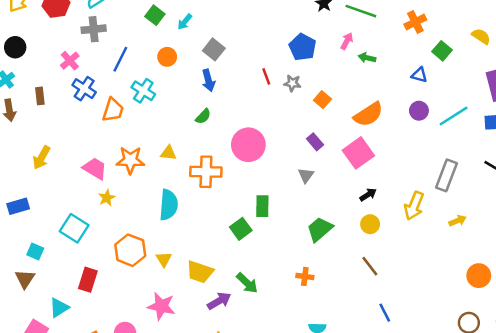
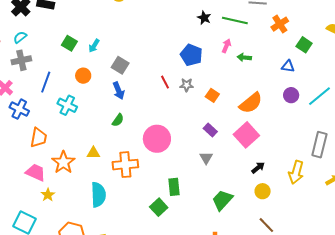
orange trapezoid: (113, 110) -> (39, 138), moved
orange star: (130, 160) -> (63, 162), turned -30

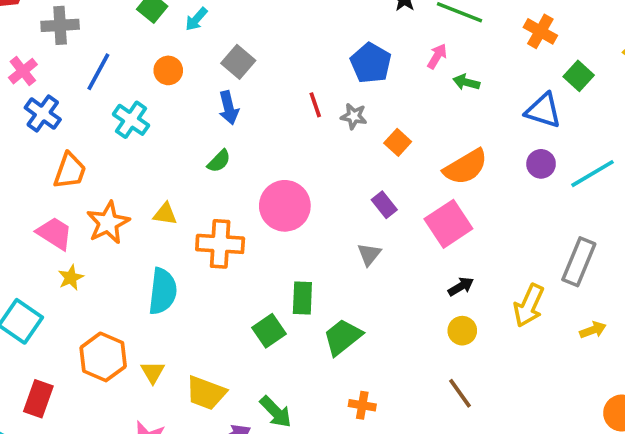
orange cross: (280, 24) -> (540, 31), turned -36
blue triangle: (288, 66) -> (543, 111), size x1.5
green trapezoid: (222, 200) -> (343, 337), moved

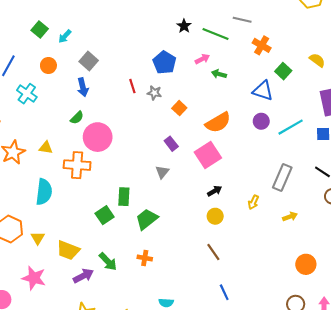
pink arrow: (437, 56) -> (202, 59), turned 32
pink circle: (285, 206) -> (98, 137), moved
yellow arrow: (529, 305) -> (253, 202), size x0.6
orange cross: (362, 405) -> (145, 258), moved

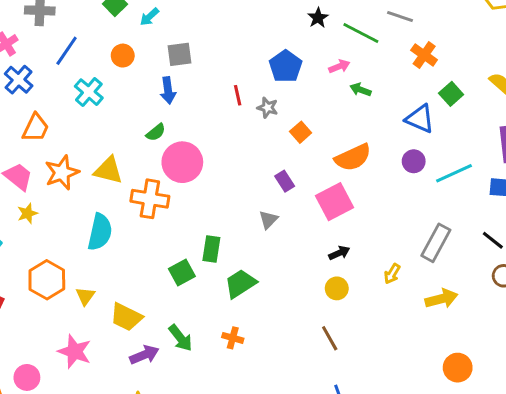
gray square: (89, 61) -> (180, 54), turned 36
yellow triangle: (46, 148) -> (108, 170), size x1.5
yellow arrow: (290, 217) -> (442, 299), size x1.5

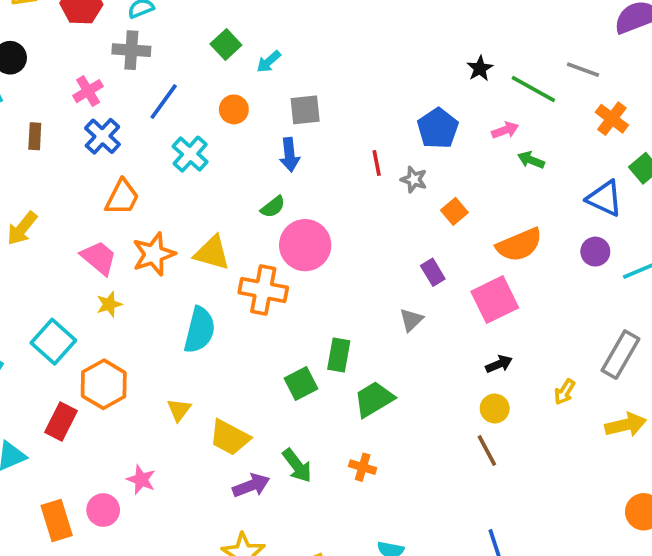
orange hexagon: (47, 280) -> (104, 384), moved
brown line: (330, 338) -> (487, 451), moved
pink star: (75, 351) -> (141, 480), moved, size x0.7

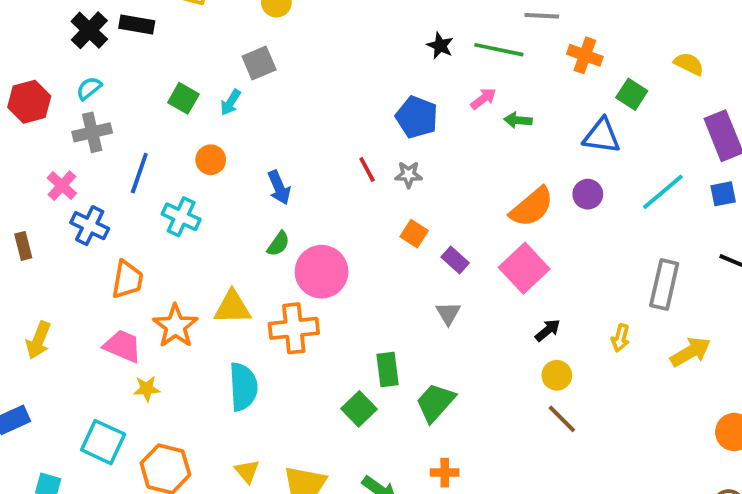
gray square: (305, 110) -> (259, 63), moved
orange square: (454, 211) -> (414, 234), moved
purple circle: (595, 252) -> (588, 194), moved
yellow star: (109, 304) -> (147, 389), turned 30

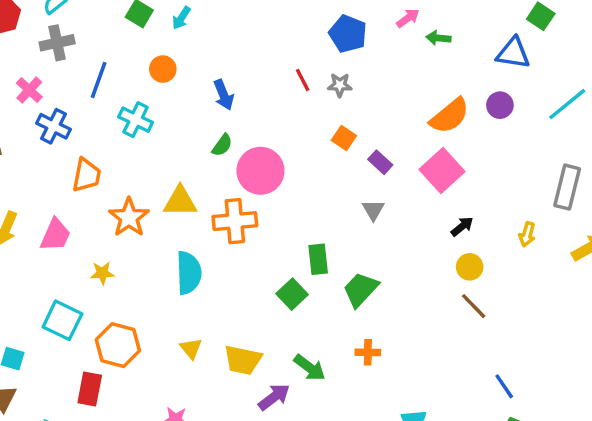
pink trapezoid: (123, 346) -> (55, 235), moved, turned 90

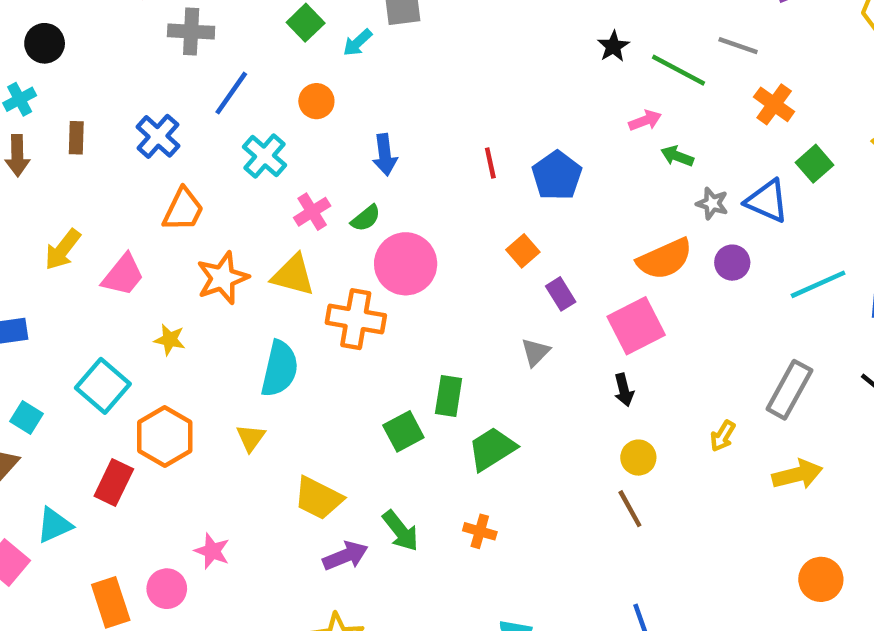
blue pentagon: (348, 34) -> (557, 176), moved
gray star: (340, 85) -> (712, 203), moved
pink cross: (29, 90) -> (312, 212), moved
black arrow: (462, 226) -> (624, 390), moved, turned 100
yellow triangle: (191, 348) -> (251, 438), moved

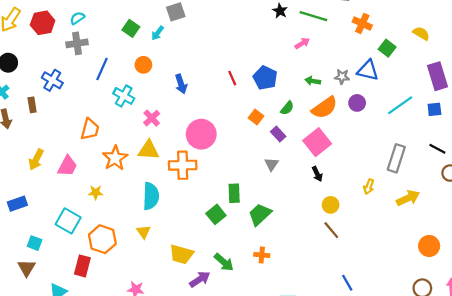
blue cross: (158, 136) -> (52, 80), moved
green arrow: (677, 156) -> (313, 81), moved
green semicircle: (366, 218) -> (287, 108), moved

